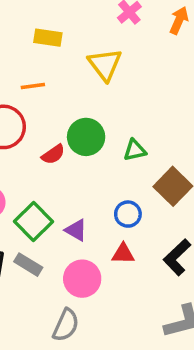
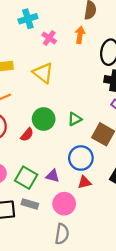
blue circle: (128, 214) -> (81, 158), size x1.5

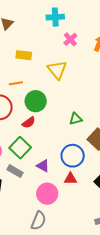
green circle: (44, 119) -> (36, 101), moved
green square: (26, 178) -> (20, 148), moved
gray rectangle: (30, 204) -> (15, 171), moved

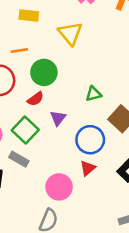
purple triangle: (43, 166) -> (58, 118), moved, turned 40
red triangle: (70, 179) -> (88, 168), turned -40

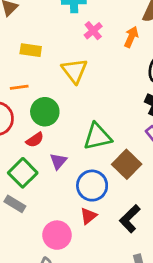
green triangle: (94, 94) -> (97, 137), size x1.6

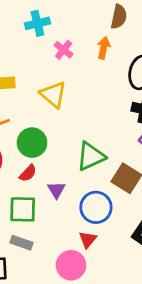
green square: (23, 173) -> (23, 209), turned -32
red triangle: (88, 216) -> (88, 240), moved

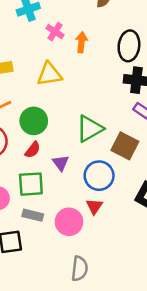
orange arrow: (104, 48) -> (81, 42), moved
yellow triangle: (53, 95) -> (49, 74), turned -44
pink circle: (71, 265) -> (69, 222), moved

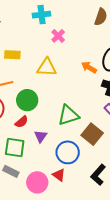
orange arrow: (81, 42) -> (89, 67), moved, turned -77
red triangle: (94, 206) -> (59, 175), turned -40

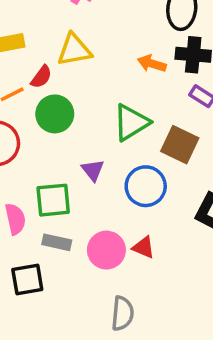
orange arrow: (89, 67) -> (152, 64), moved
red semicircle: (22, 122) -> (41, 77), moved
red triangle: (59, 175) -> (143, 247), moved

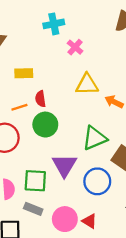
yellow triangle: (74, 50) -> (87, 84), moved
red semicircle: (41, 77) -> (40, 99), turned 126
purple triangle: (93, 170) -> (64, 165), size x1.6

